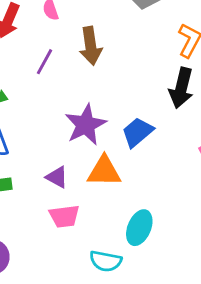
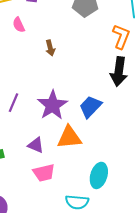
brown arrow: (91, 46) -> (50, 48), size x0.6
purple line: (45, 62) -> (13, 103), moved

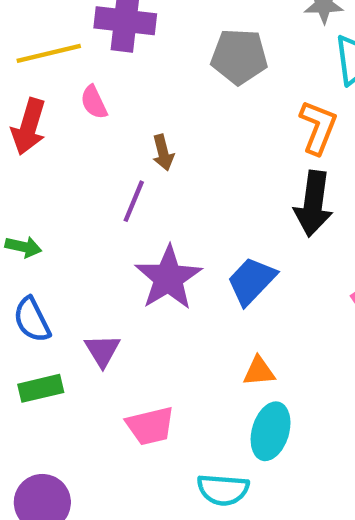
purple line: (13, 103) -> (134, 201), moved
orange triangle: (69, 137) -> (259, 371), moved, size x0.6
purple triangle: (36, 145) -> (102, 351), moved, turned 36

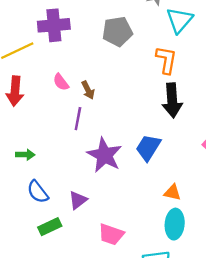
pink semicircle: (94, 102) -> (61, 82), moved
purple triangle: (102, 351) -> (78, 200), turned 36
orange triangle: (259, 371) -> (172, 192), moved, turned 30
pink trapezoid: (150, 426) -> (111, 234), turned 44

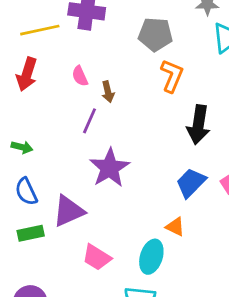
orange L-shape: (166, 60) -> (172, 76), moved
blue trapezoid: (148, 148) -> (191, 183), moved
purple triangle: (78, 200) -> (69, 211), size x1.5
cyan ellipse: (175, 224) -> (151, 257), moved

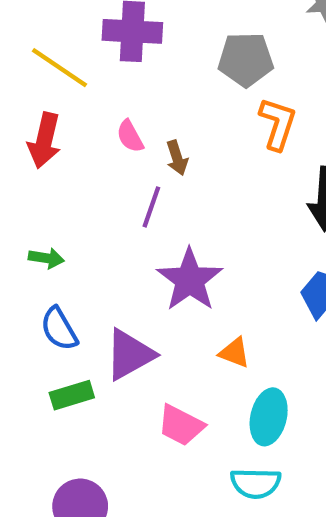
yellow line: (40, 30) -> (60, 68), turned 51
orange triangle: (175, 227) -> (234, 353), moved

